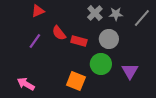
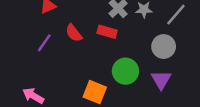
gray circle: (109, 39) -> (164, 47), moved
red rectangle: (79, 41) -> (107, 32), moved

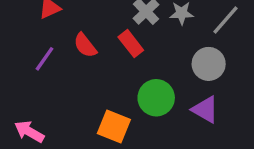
red rectangle: (107, 32) -> (131, 44), turned 36
purple triangle: (161, 80) -> (205, 110), turned -30

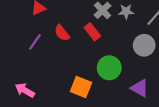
purple triangle: (205, 110) -> (140, 88), moved

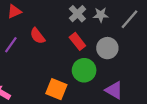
red rectangle: (92, 32) -> (77, 41), moved
gray circle: (144, 45) -> (107, 48), moved

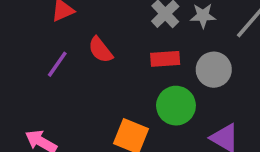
red rectangle: (77, 41) -> (165, 59), turned -56

